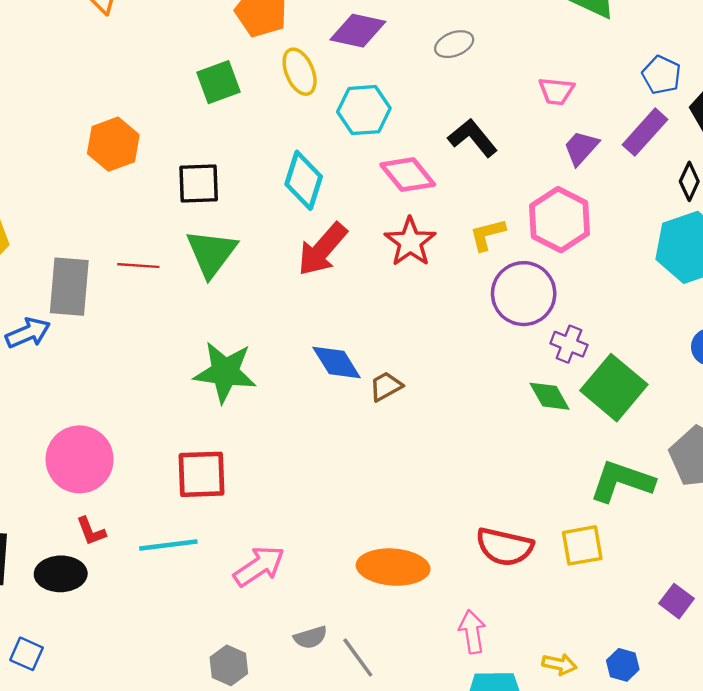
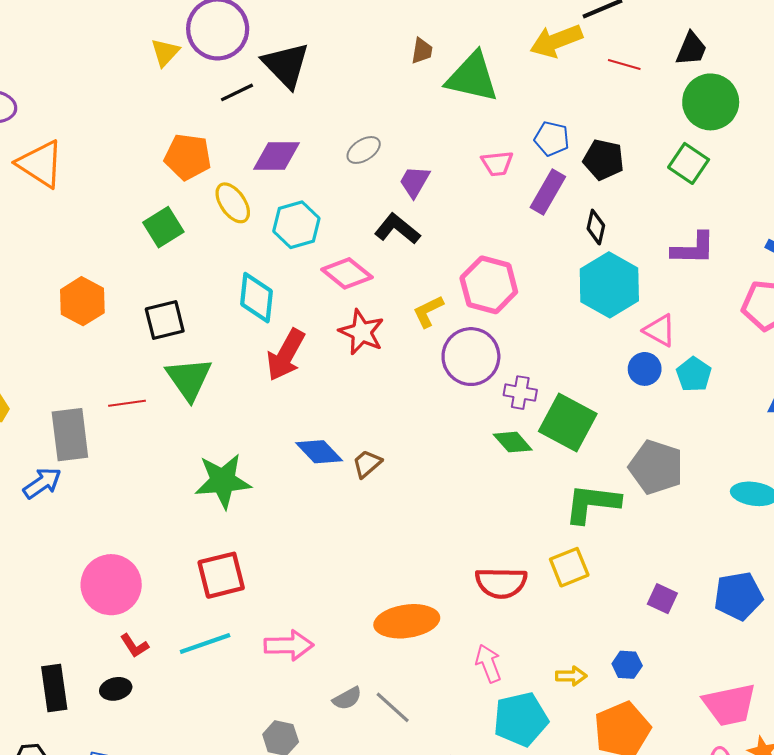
pink trapezoid: (556, 91) -> (497, 163), moved
purple trapezoid: (581, 148) -> (415, 182), moved
pink arrow: (259, 566) -> (289, 645), turned 45
black ellipse: (61, 574) -> (116, 689), size x0.7

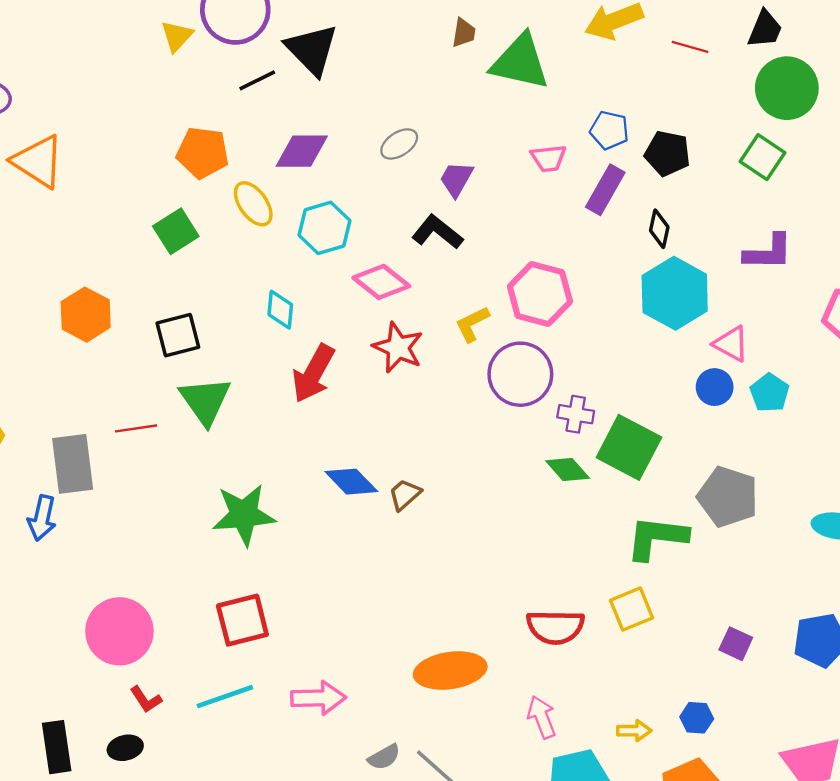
cyan diamond: (256, 298) -> (280, 310), size x0.7
blue arrow: (42, 483) -> (42, 518), turned 138

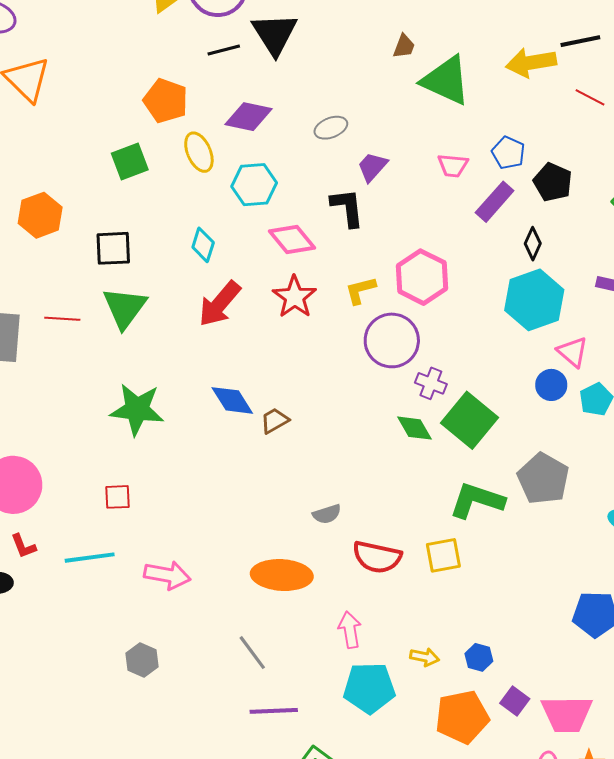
black L-shape: (437, 232) -> (347, 208), turned 33
red square: (242, 620) -> (118, 497), size x0.6
purple square: (736, 644) -> (515, 701), moved
gray semicircle: (384, 757) -> (327, 514), moved

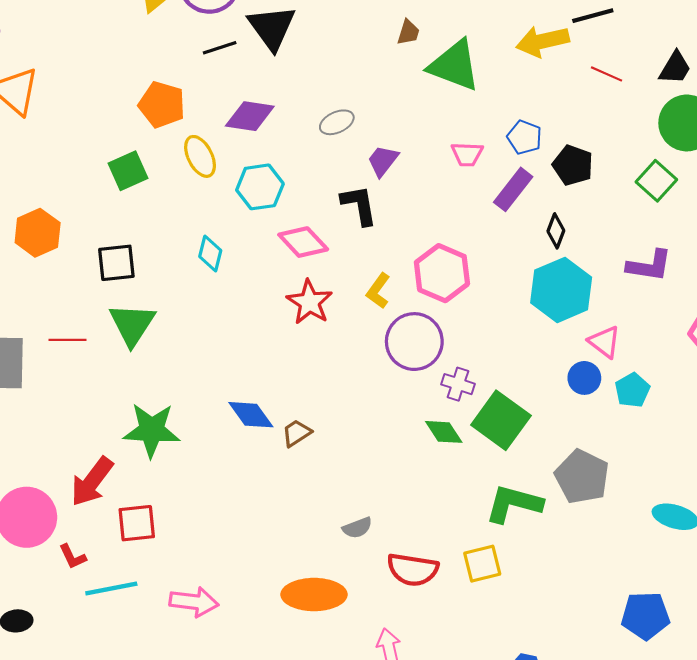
yellow L-shape: (360, 290) -> (378, 291), turned -36
red arrow: (220, 304) -> (92, 482), moved
red square: (118, 497) -> (137, 523), size x1.4
red L-shape: (23, 546) -> (73, 557), moved

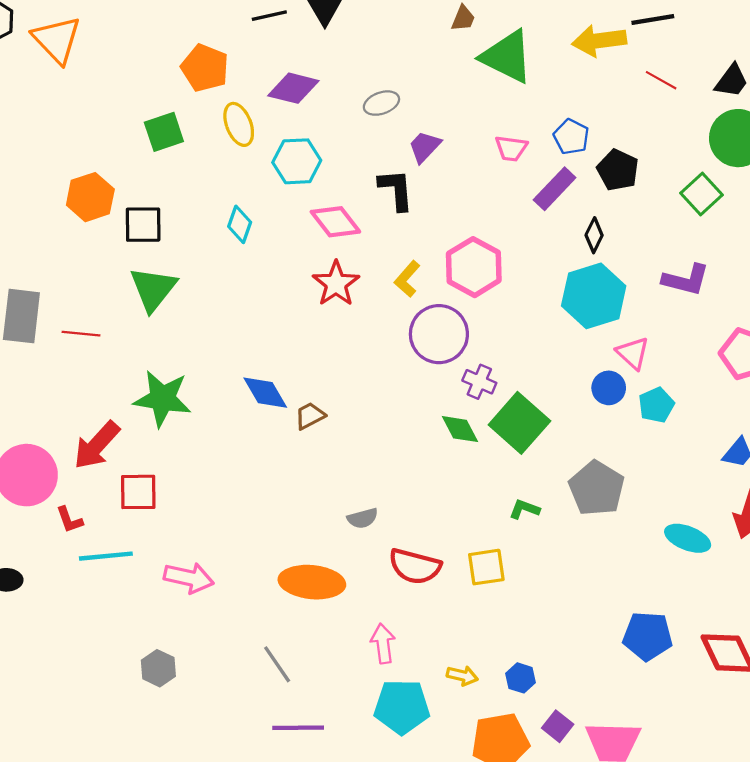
orange hexagon: (38, 233) -> (90, 197), moved
red line: (67, 340) -> (81, 334), moved
green L-shape: (514, 504) -> (524, 509), size x0.5

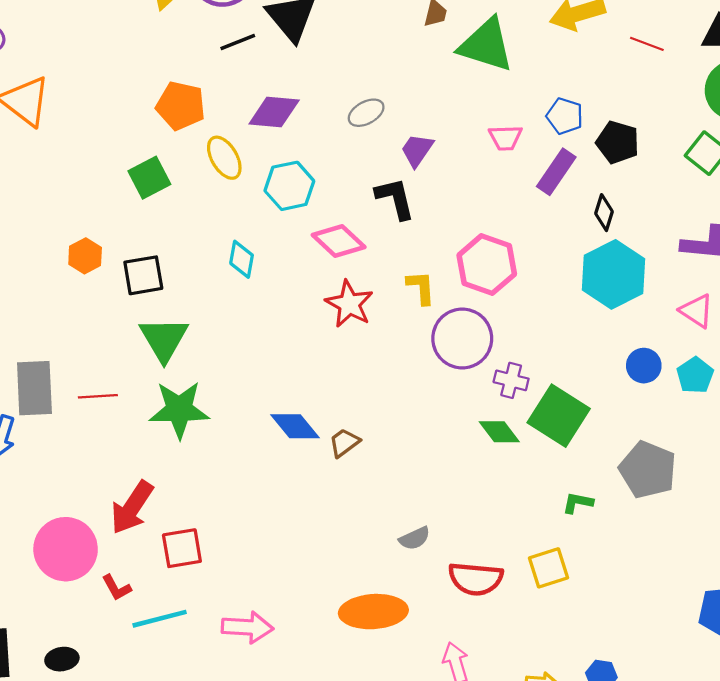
orange hexagon: (90, 197) -> (85, 256), size x0.7
yellow L-shape: (407, 279) -> (421, 288), turned 144
pink triangle: (633, 353) -> (697, 311), moved
green star: (162, 399) -> (179, 410), moved

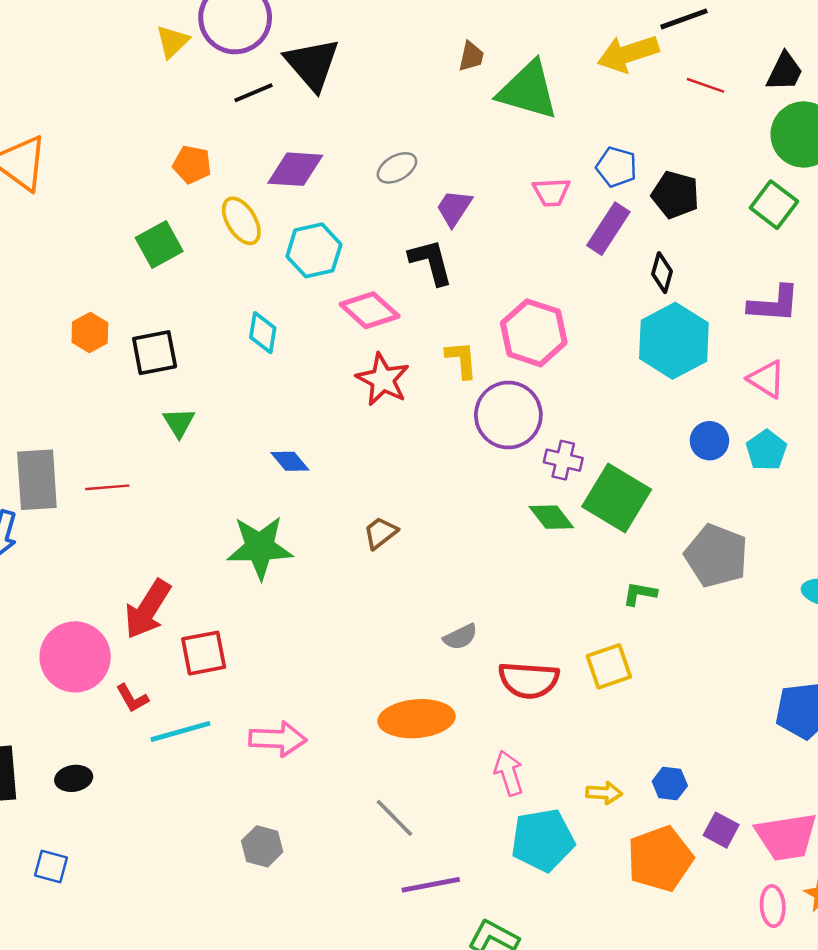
orange pentagon: (181, 106) -> (192, 164), size x0.7
green triangle: (164, 339) -> (179, 423), size x0.6
green star: (179, 410) -> (260, 547), moved
blue diamond: (295, 426) -> (290, 461), moved, size x0.7

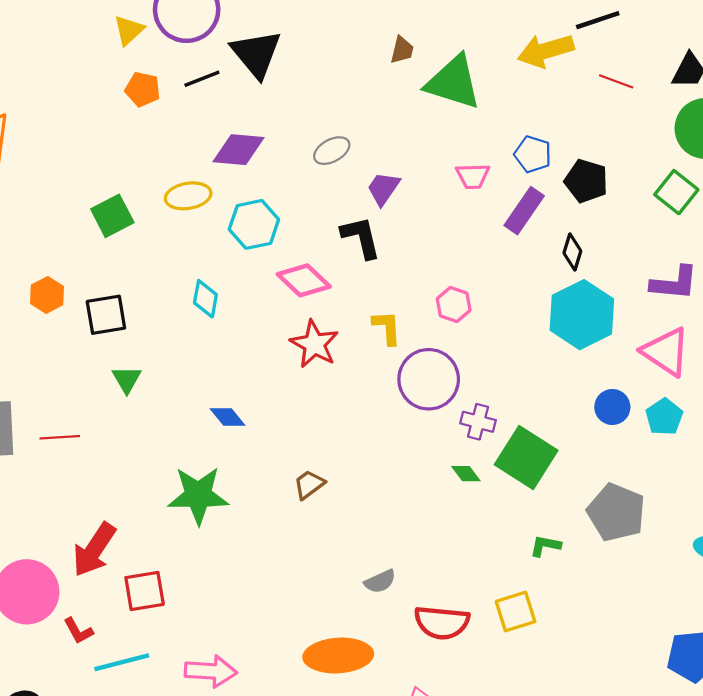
orange pentagon: (192, 164) -> (143, 89), moved
yellow ellipse: (241, 221) -> (188, 196), turned -69
pink hexagon: (534, 333) -> (454, 305), size x0.6
pink triangle: (767, 379) -> (666, 352), size x1.4
green diamond: (551, 517) -> (466, 474), size x0.7

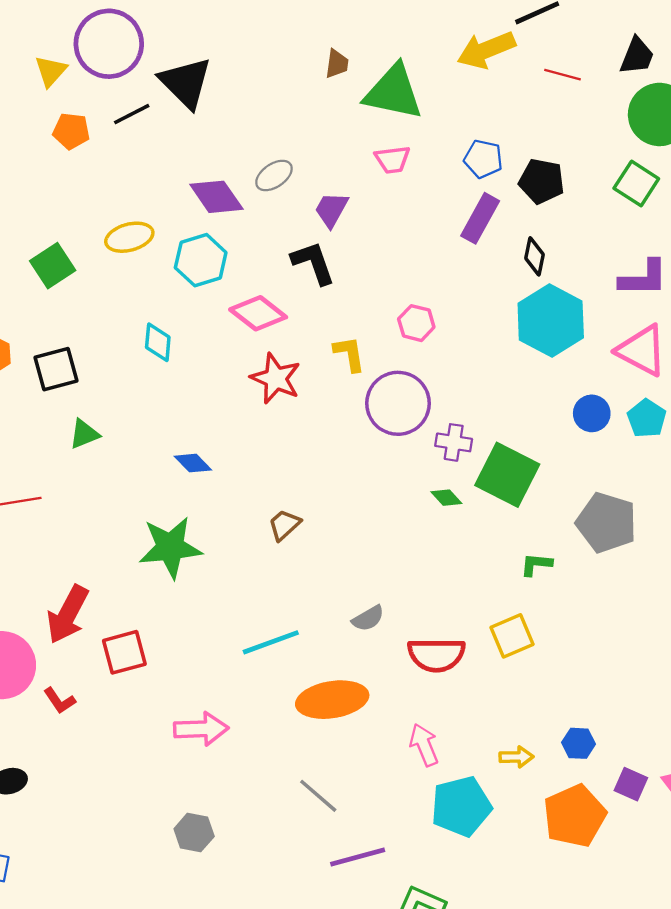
purple diamond: (239, 150) -> (216, 197), moved, turned 56
pink trapezoid: (473, 176) -> (392, 160), moved
green triangle: (127, 379) -> (84, 434), turned 44
cyan line: (122, 662) -> (271, 642), moved

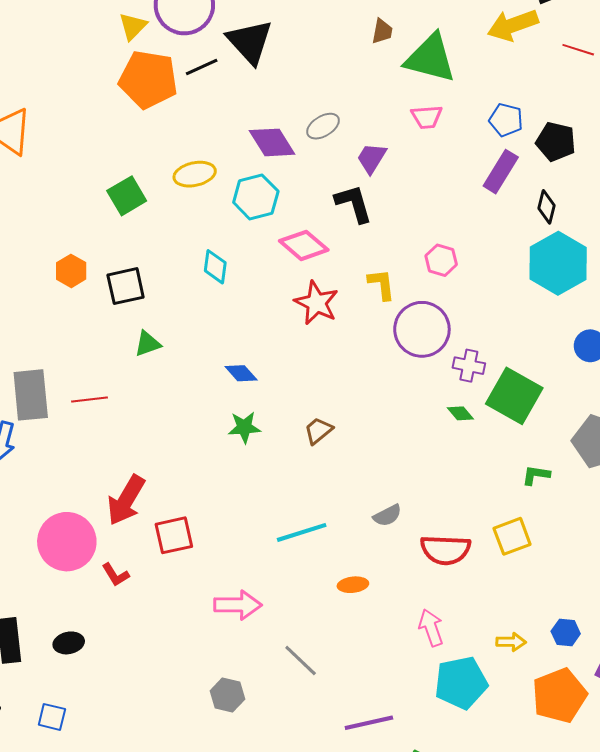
orange pentagon: (71, 131) -> (148, 79), size x1.8
green star: (170, 547) -> (244, 427), moved, size x0.6
orange ellipse: (332, 700) -> (353, 585), size x0.5
gray line: (318, 796) -> (301, 661), moved

